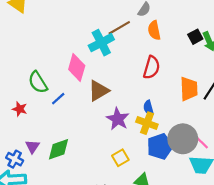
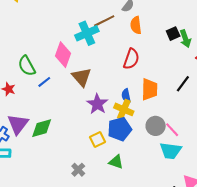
orange trapezoid: (189, 89) -> (149, 89), moved
brown triangle: (99, 91) -> (82, 77), turned -45
gray circle: (183, 139) -> (156, 126), size x0.7
blue pentagon: (160, 146) -> (120, 129), moved
purple triangle: (32, 147) -> (18, 124), size x1.6

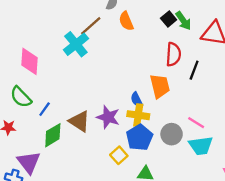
pink diamond: (63, 55) -> (29, 61), moved
red semicircle: (131, 59) -> (173, 54), moved
brown triangle: (82, 77) -> (79, 121), moved
gray circle: (156, 126) -> (172, 134), moved
green diamond: (42, 128) -> (53, 135), moved

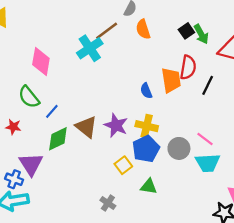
orange trapezoid: (160, 86) -> (171, 80), moved
blue semicircle: (137, 100) -> (146, 91), moved

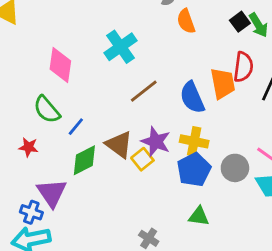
brown line: (107, 31) -> (144, 91), moved
blue semicircle: (146, 91) -> (192, 97), size x1.6
yellow square: (123, 165) -> (142, 159), moved

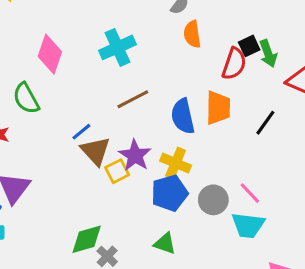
red semicircle: (243, 67) -> (234, 64), moved
blue line: (76, 127) -> (81, 132), moved
green diamond: (84, 160) -> (87, 239), moved

